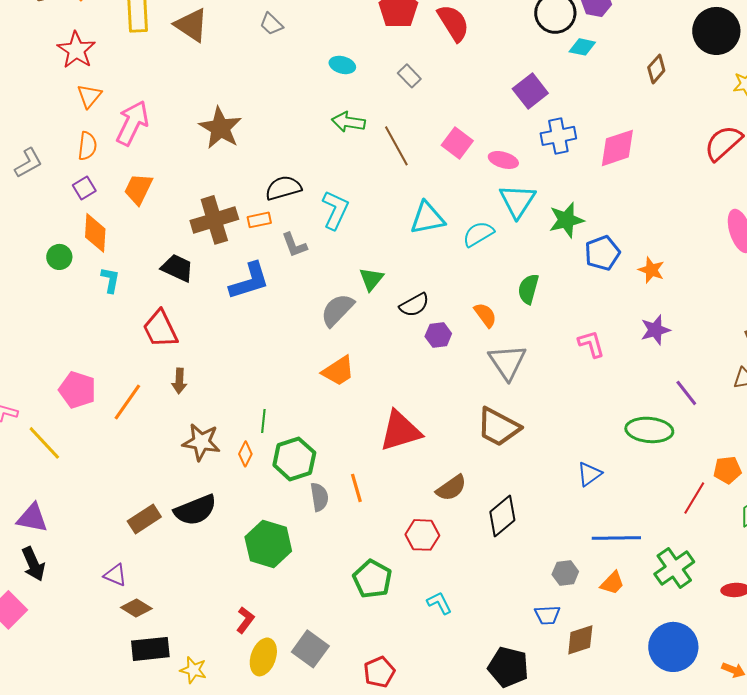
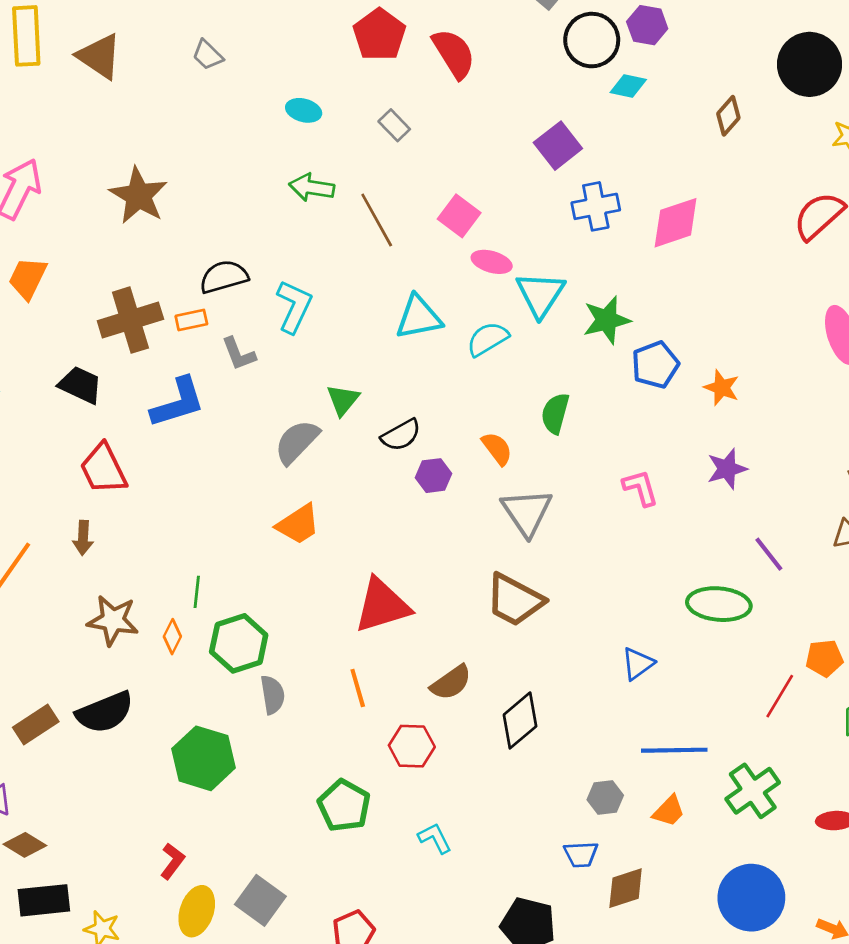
pink ellipse: (503, 160) -> (492, 262), moved
red trapezoid: (160, 329) -> (103, 469), moved
orange line: (356, 488) -> (358, 688), moved

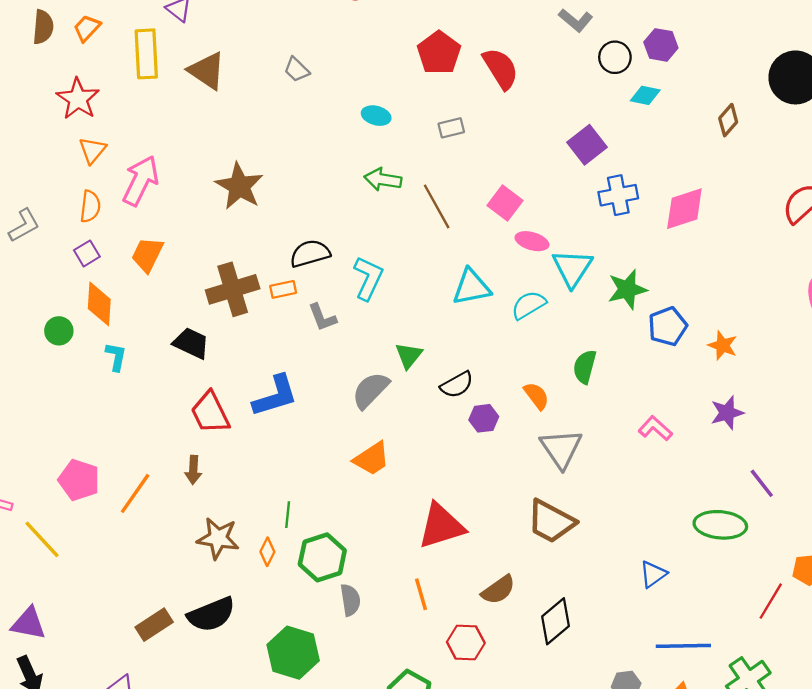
black circle: (592, 40) -> (615, 57), size x0.7
gray rectangle: (394, 125) -> (451, 128), turned -60
blue L-shape: (178, 403) -> (275, 396), moved
pink L-shape: (640, 488) -> (655, 428), turned -32

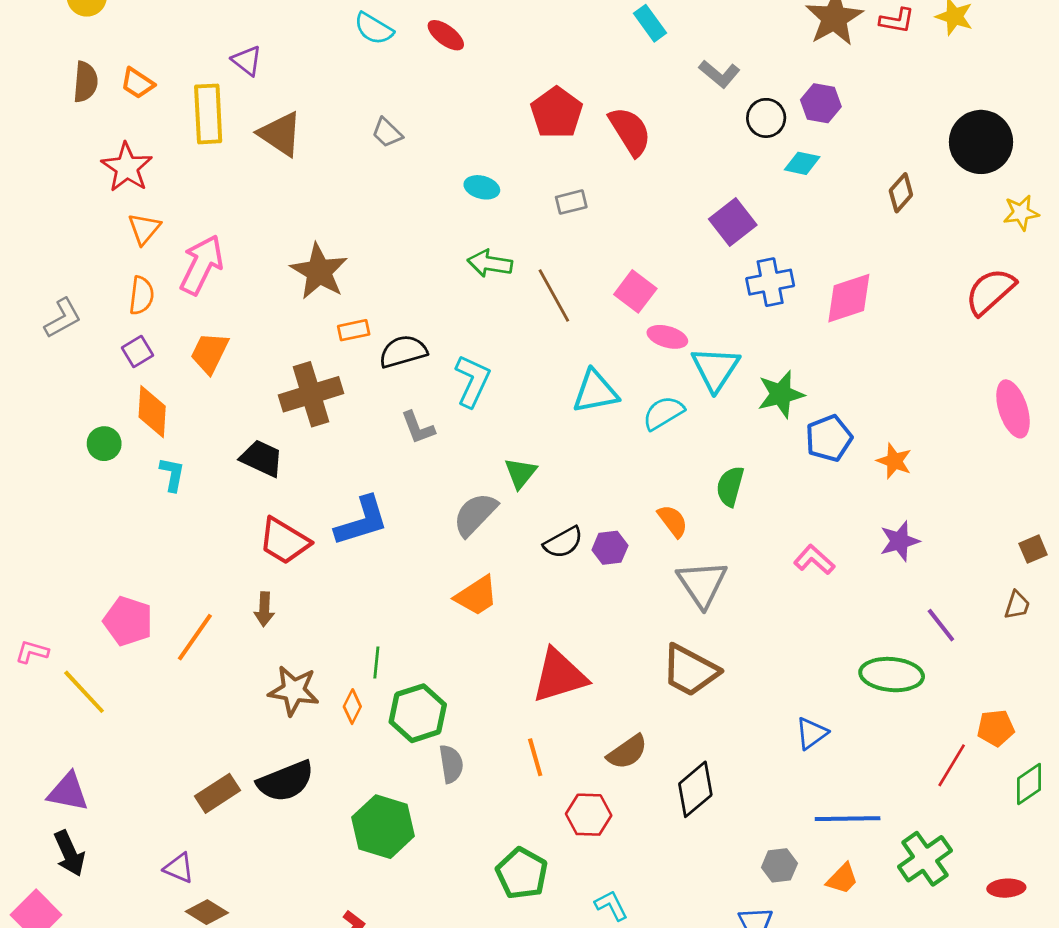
orange trapezoid: (87, 28) -> (137, 83), turned -100
orange rectangle: (283, 289) -> (354, 330), moved
black semicircle: (457, 385) -> (563, 542), moved
red trapezoid: (210, 413) -> (284, 541), turned -33

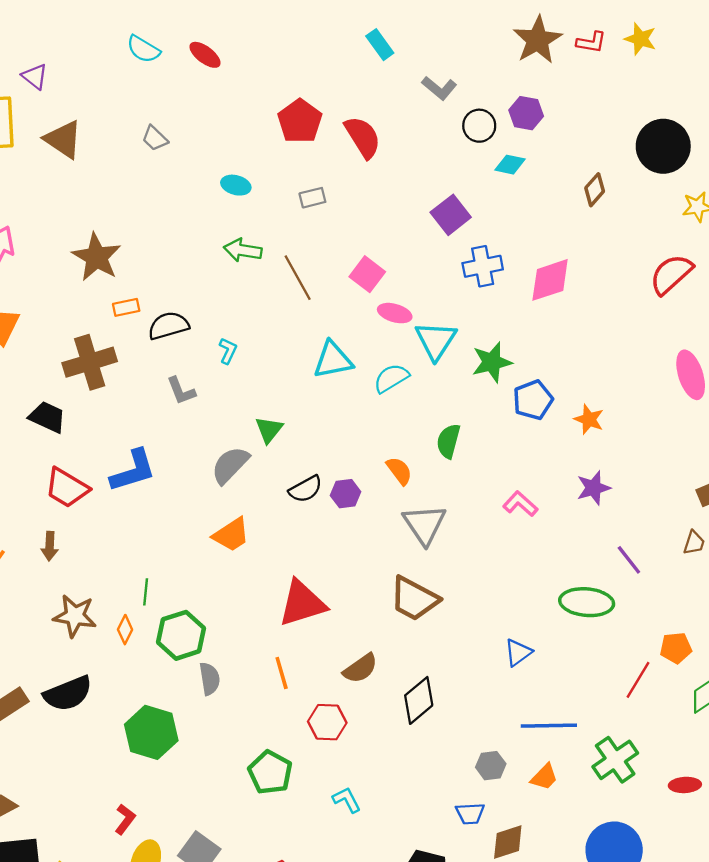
cyan L-shape: (472, 381) -> (228, 351), size x0.6

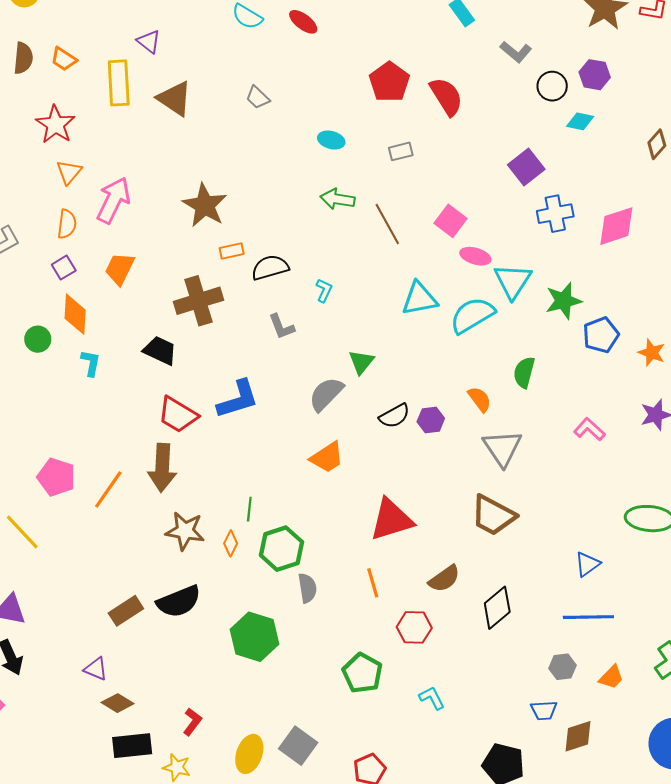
cyan semicircle: (391, 378) -> (472, 315), size x1.4
brown arrow: (50, 546) -> (162, 468), size x1.8
blue line: (549, 726) -> (588, 617), moved
red L-shape: (125, 819) -> (192, 722), moved

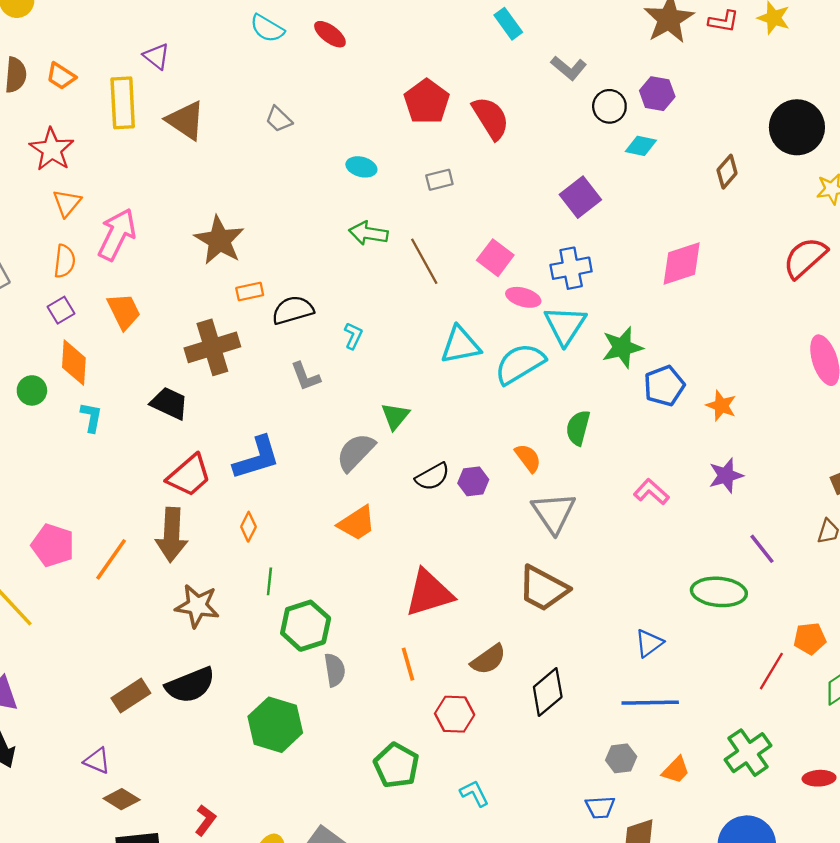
blue cross: (555, 214) -> (571, 268), moved
orange trapezoid: (120, 269) -> (124, 311), turned 128
red trapezoid: (178, 415) -> (189, 475), turned -72
orange diamond: (231, 543) -> (248, 527), moved

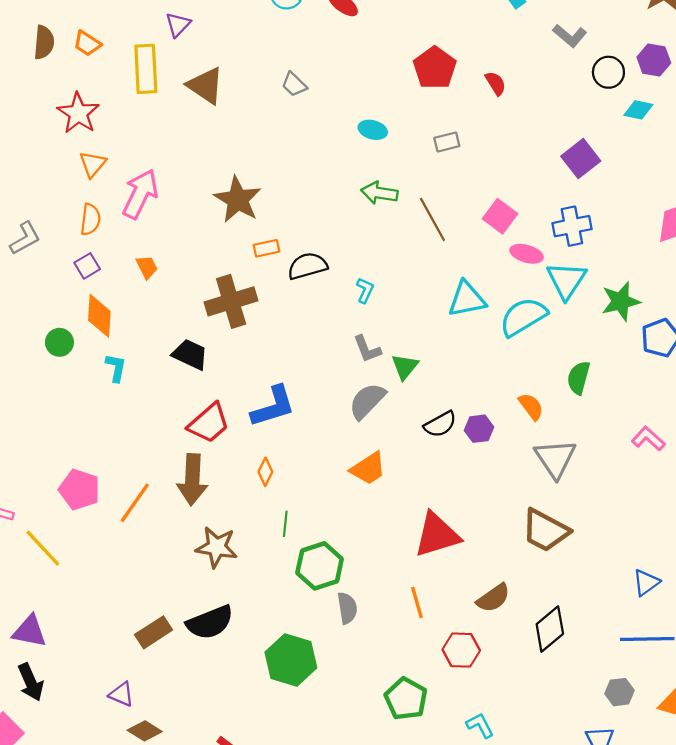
purple triangle: (156, 56) -> (178, 25), turned 36
red semicircle: (491, 118) -> (496, 83), size x0.6
orange trapezoid: (124, 311) -> (147, 267), size x0.7
gray L-shape: (306, 376) -> (367, 349), moved

